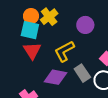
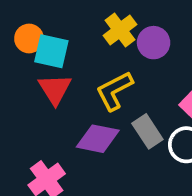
orange circle: (31, 16) -> (29, 38), moved
yellow cross: (49, 17) -> (120, 30), moved

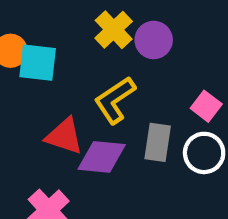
red triangle: (55, 89) -> (64, 136), moved, turned -33
gray rectangle: (147, 131) -> (158, 142), turned 48

